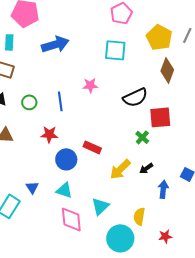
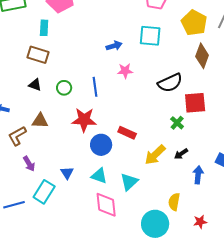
blue arrow: (55, 44) -> (114, 46), moved, size x0.6
red star: (49, 134) -> (84, 120), size x1.4
cyan triangle: (100, 206) -> (129, 182), moved

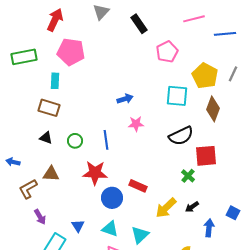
cyan square: (150, 36) -> (177, 96), moved

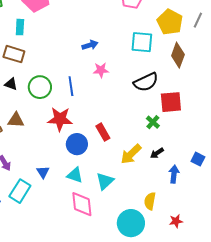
green circle: (75, 141) -> (40, 87), size x1.5
red rectangle: (138, 186) -> (103, 132), turned 36

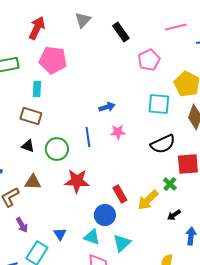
blue line: (71, 86) -> (88, 137), moved
blue circle: (77, 144) -> (105, 215), moved
yellow arrow: (131, 154) -> (148, 200), moved

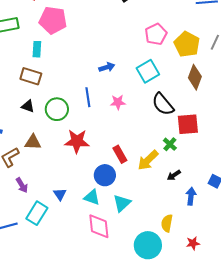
pink pentagon: (149, 60) -> (156, 34), moved
cyan square: (159, 104) -> (148, 71), moved, turned -35
pink star: (118, 132) -> (118, 102), moved
black semicircle: (163, 144) -> (163, 104), turned 75

